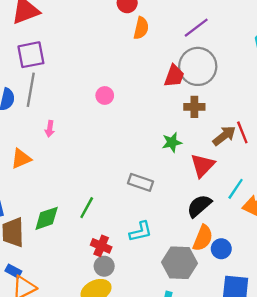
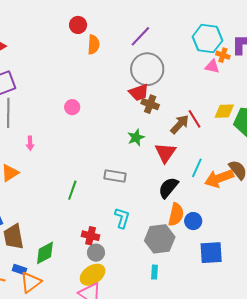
red trapezoid: (174, 76) -> (139, 92), moved, turned 60
brown cross: (194, 107) -> (150, 104), turned 30
green line: (87, 208) -> (72, 190), moved
green diamond: (47, 218) -> (45, 253), moved
cyan L-shape: (141, 232) -> (122, 218), turned -50

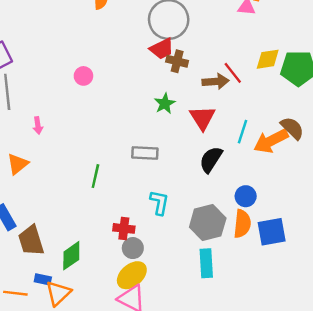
brown arrow: (180, 124) -> (216, 81), turned 50
orange semicircle: (176, 214) -> (242, 224), moved
cyan rectangle: (155, 272) -> (206, 263), size x1.6

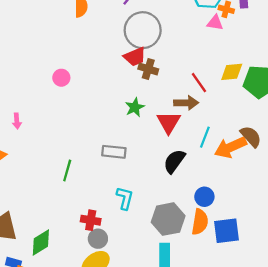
brown arrow: (216, 81) -> (186, 103), moved

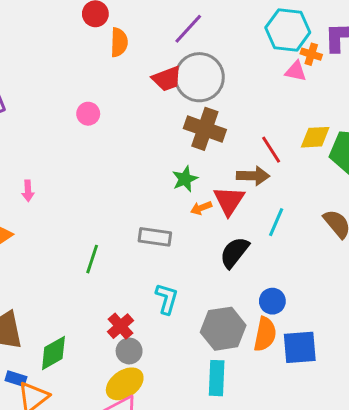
red trapezoid: (135, 57) -> (167, 79), moved
brown cross: (148, 69) -> (205, 129), size x1.5
pink circle: (61, 78) -> (88, 114), moved
orange arrow: (230, 147) -> (201, 208), moved, size x0.5
red cross: (91, 220) -> (120, 326), turned 36

